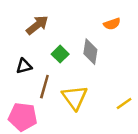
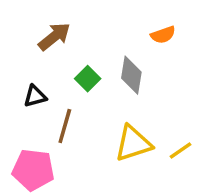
yellow triangle: (75, 97) -> (133, 144), moved, turned 48

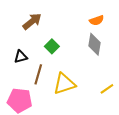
gray diamond: (131, 75) -> (94, 44), moved
yellow triangle: (133, 144) -> (64, 84), moved

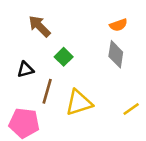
brown arrow: (32, 21) -> (39, 26), turned -96

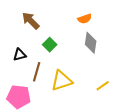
orange semicircle: (118, 25) -> (85, 19), moved

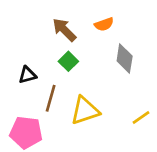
orange semicircle: (85, 19) -> (104, 24), moved
brown arrow: (31, 21) -> (64, 30), moved

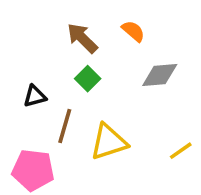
orange semicircle: (104, 24) -> (133, 31), turned -120
gray diamond: (125, 59) -> (160, 75), turned 76

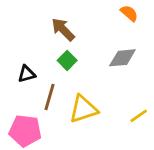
orange semicircle: (133, 31) -> (129, 13), moved

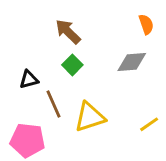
orange semicircle: (129, 13) -> (146, 24), moved, turned 30
brown line: (50, 97) -> (54, 104), turned -40

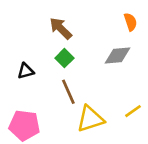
brown line: (54, 104) -> (68, 92), moved
yellow triangle: (90, 117) -> (90, 119), moved

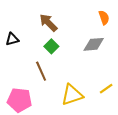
black triangle: (26, 71) -> (12, 39), moved
brown line: (68, 92) -> (41, 71), moved

